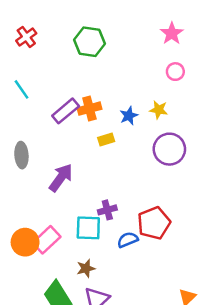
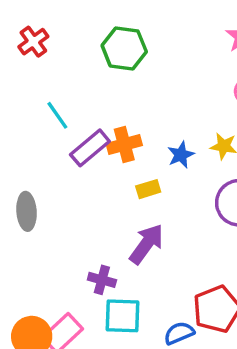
cyan line: (21, 89) -> (57, 115), moved
purple arrow: (61, 178) -> (146, 244), moved
purple cross: (107, 210) -> (102, 280), moved, turned 30

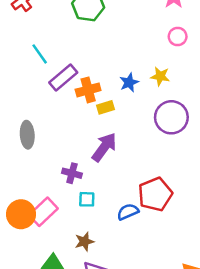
orange cross: (124, 145) -> (88, 90), moved
gray ellipse: (27, 211) -> (27, 135), moved
cyan square: (122, 316) -> (87, 199), size x0.6

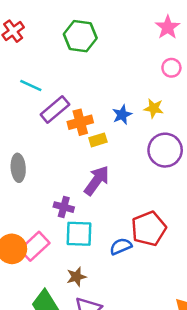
cyan line: (40, 54) -> (31, 85), turned -30
cyan square: (87, 199) -> (79, 234), size x1.6

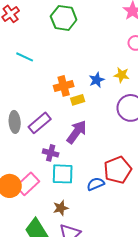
purple rectangle: (55, 110) -> (40, 123), moved

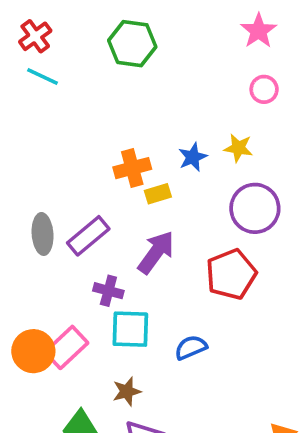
cyan line: (25, 57) -> (43, 77), moved
red pentagon: (118, 170) -> (231, 274), moved

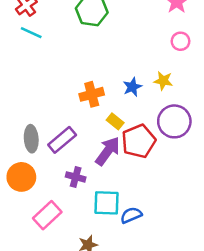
yellow rectangle: (158, 194) -> (115, 121), moved, turned 56
red pentagon: (231, 274) -> (139, 141), moved
cyan square: (130, 329) -> (106, 203), moved
orange circle: (33, 351) -> (21, 177), moved

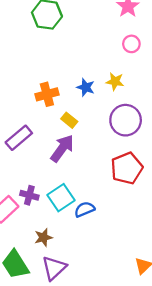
blue star: (132, 87) -> (86, 87), turned -30
red pentagon: (139, 141) -> (127, 168), moved
purple cross: (76, 177) -> (29, 195), moved
cyan square: (106, 203) -> (61, 198), turned -36

